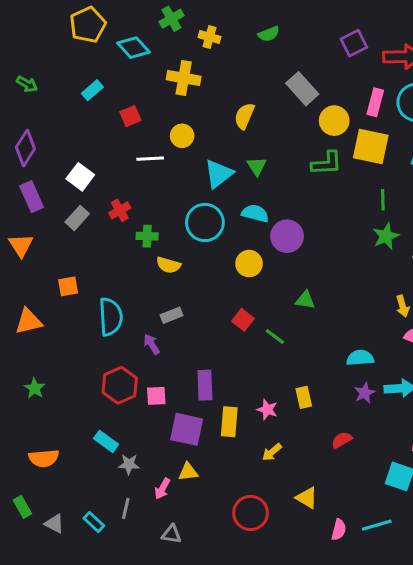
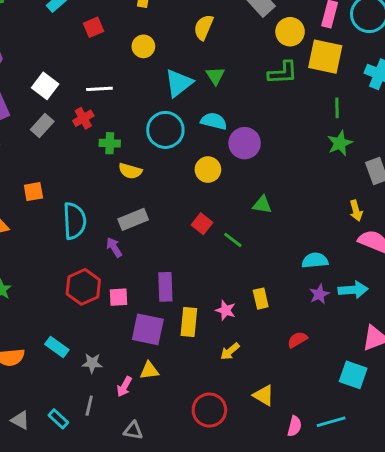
white line: (150, 159) -> (99, 89), moved
gray rectangle: (171, 315) -> (133, 219), size x1.4
cyan rectangle: (106, 441) -> (57, 347), moved

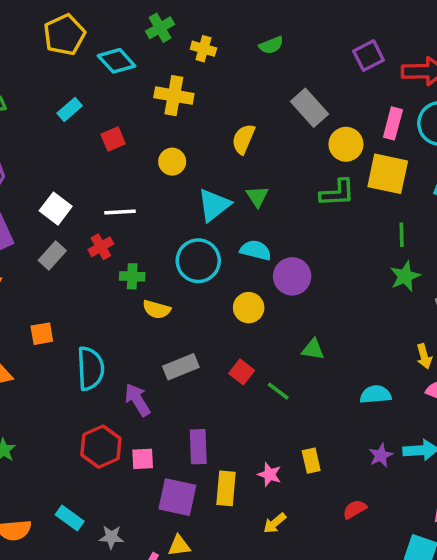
gray rectangle: (133, 219) -> (181, 367), moved
purple arrow: (114, 247) -> (137, 400), size x1.4
cyan semicircle: (315, 260) -> (376, 395), moved

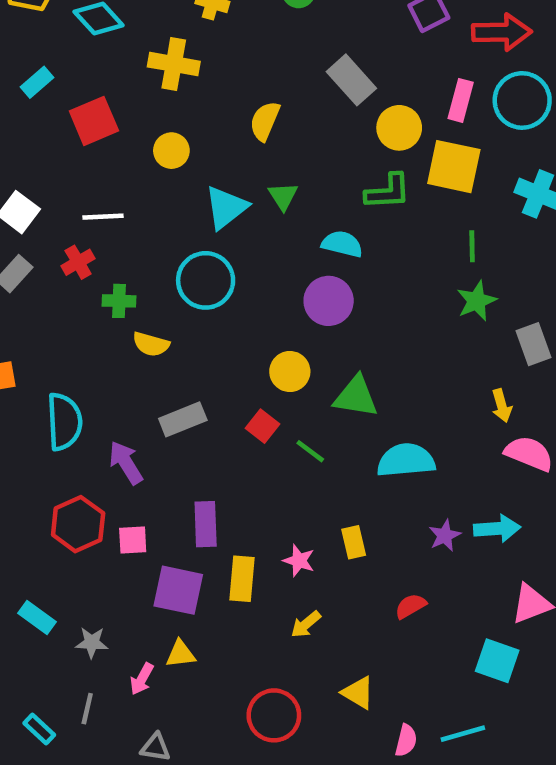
red square: (113, 139) -> (94, 121), size x1.5
cyan semicircle: (256, 250) -> (342, 244), moved
yellow circle: (249, 308) -> (290, 371), moved
green triangle: (313, 349) -> (356, 397), size x1.5
cyan semicircle: (376, 395) -> (406, 460), moved, size x1.4

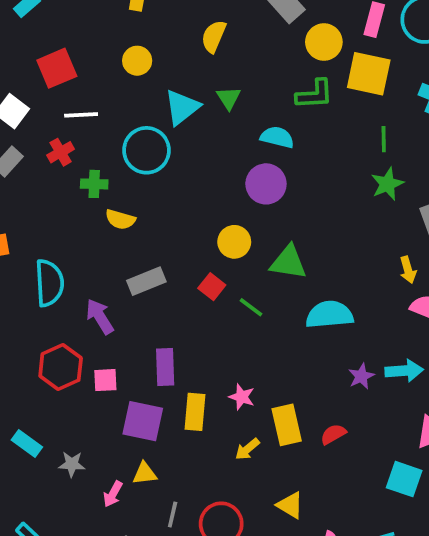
red square: (94, 121) -> (57, 68), moved
cyan circle: (206, 280) -> (146, 150), moved
yellow rectangle: (354, 542) -> (287, 425), moved, size x1.5
gray line: (87, 709) -> (173, 515), moved

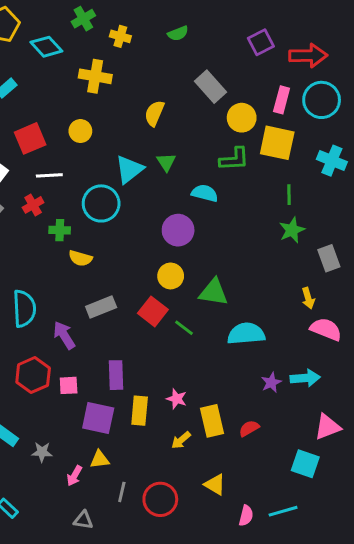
yellow circle: (137, 61) -> (80, 131), moved
purple circle: (266, 184) -> (178, 230), moved
red square: (212, 287) -> (153, 311), size x1.4

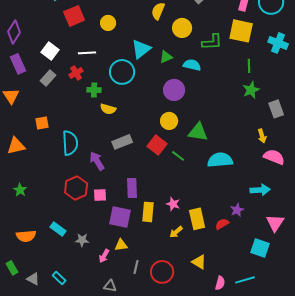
yellow circle: (242, 118) -> (182, 28), moved
red square: (30, 138) -> (74, 16), moved
green triangle: (166, 162) -> (166, 57), moved, turned 40
purple star: (271, 382) -> (237, 210), moved
pink triangle: (327, 427) -> (275, 223), turned -36

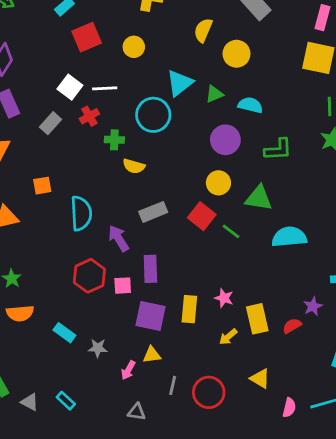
green L-shape: (212, 42) -> (278, 150), moved
white square: (50, 51) -> (70, 87), moved
purple rectangle: (132, 188) -> (150, 269), moved
orange semicircle: (26, 236) -> (20, 313), moved

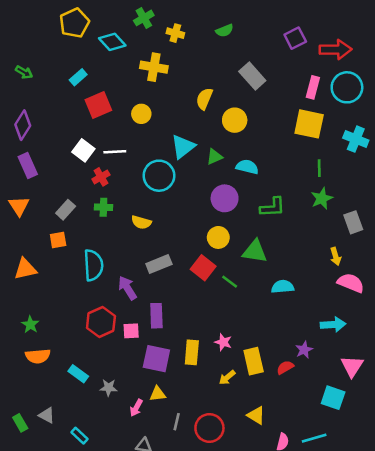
gray rectangle: (51, 123) -> (66, 210), moved
green cross: (114, 140) -> (103, 207), moved
cyan semicircle: (289, 237) -> (283, 287), size x0.7
gray triangle: (30, 402) -> (47, 415), moved

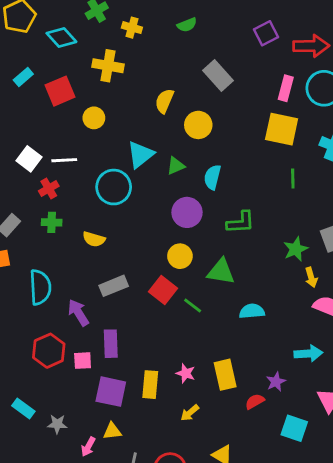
red square: (98, 105) -> (60, 91), moved
cyan semicircle: (247, 167) -> (212, 177), turned -90
green star: (322, 198) -> (296, 249), moved
yellow rectangle: (254, 361) -> (225, 375), moved
cyan square: (333, 398) -> (294, 428), moved

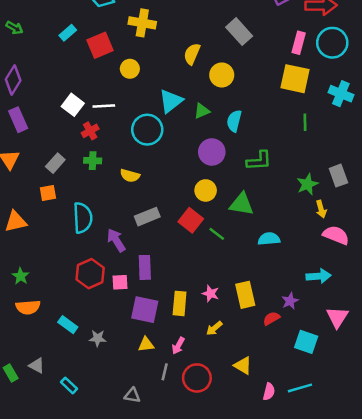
pink arrow: (88, 447) -> (178, 346), moved

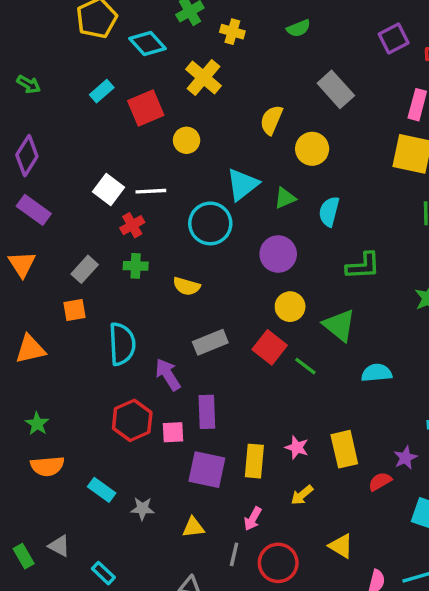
yellow cross: (142, 23) -> (203, 78), turned 30
purple rectangle: (18, 120) -> (34, 210), turned -30
purple circle: (212, 152) -> (278, 254), moved
green triangle: (242, 204) -> (339, 325), turned 30
yellow triangle: (146, 344) -> (193, 527), moved

